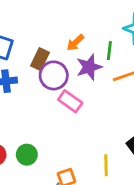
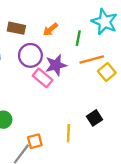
brown rectangle: (40, 59) -> (16, 28), moved, turned 72
purple star: (89, 67) -> (56, 65), moved

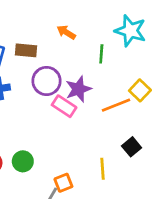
orange arrow: (50, 29) -> (66, 32), moved, turned 77
orange line: (92, 60) -> (116, 105), moved

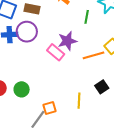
purple circle: (47, 81) -> (27, 32), moved

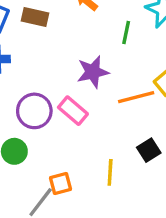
purple circle: (27, 32) -> (34, 111), moved
pink rectangle: (56, 52) -> (73, 111), moved

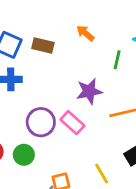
yellow line: (110, 172) -> (102, 174), turned -35

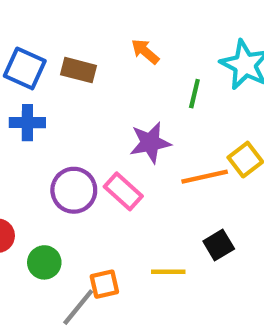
green circle: (24, 155) -> (44, 262), moved
yellow line: (102, 174) -> (168, 272), turned -60

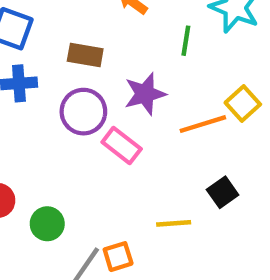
brown rectangle: (78, 70) -> (85, 55), moved
purple circle: (74, 190) -> (83, 112), moved
orange square: (104, 284) -> (118, 257), moved

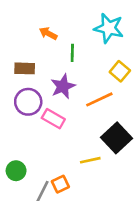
green line: (186, 41) -> (72, 53), moved
yellow square: (243, 104) -> (120, 71), moved
black square: (223, 192) -> (117, 138), size x1.6

